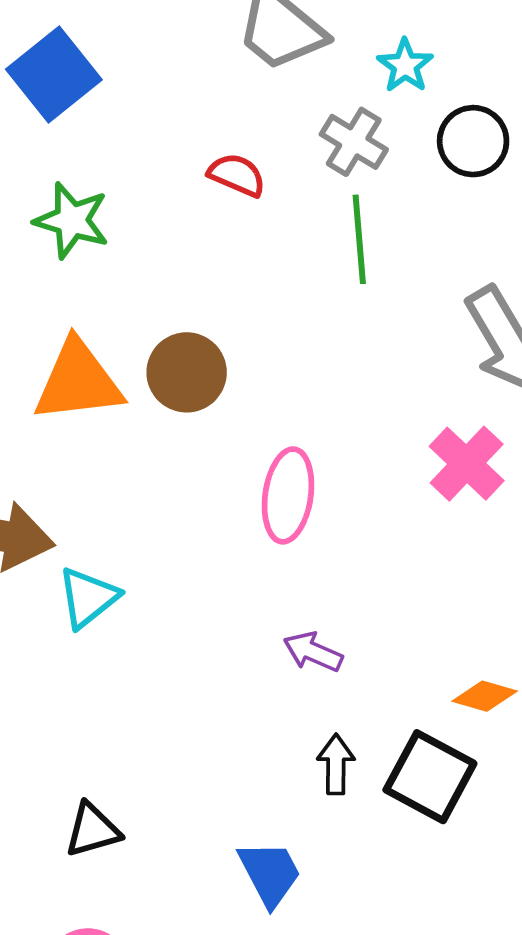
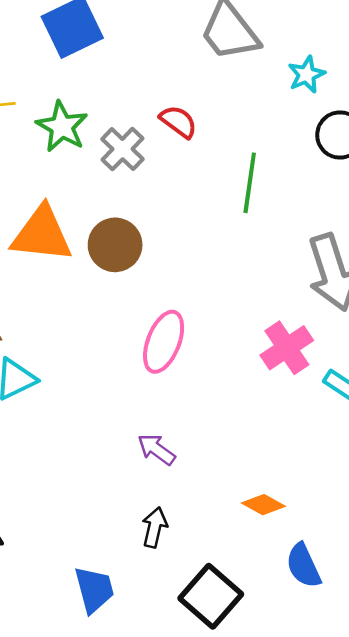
gray cross: (354, 142) -> (122, 149), moved
black square: (430, 777) -> (211, 596), moved

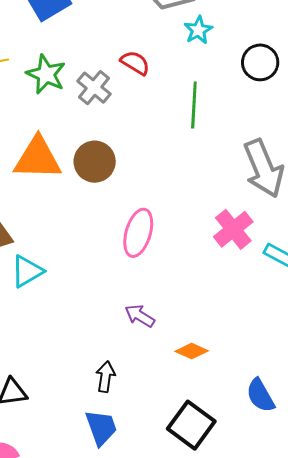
cyan star: (306, 75) -> (198, 30), moved
orange diamond: (263, 505) -> (192, 351), moved
black arrow: (154, 527) -> (105, 377), moved

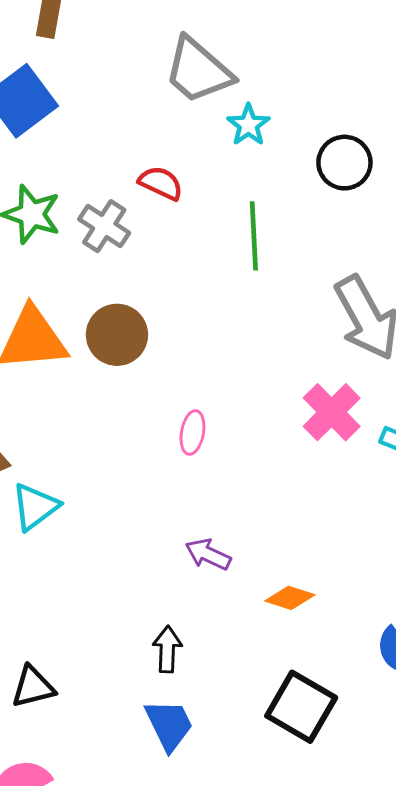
pink ellipse: (138, 233) -> (192, 433), size x0.6

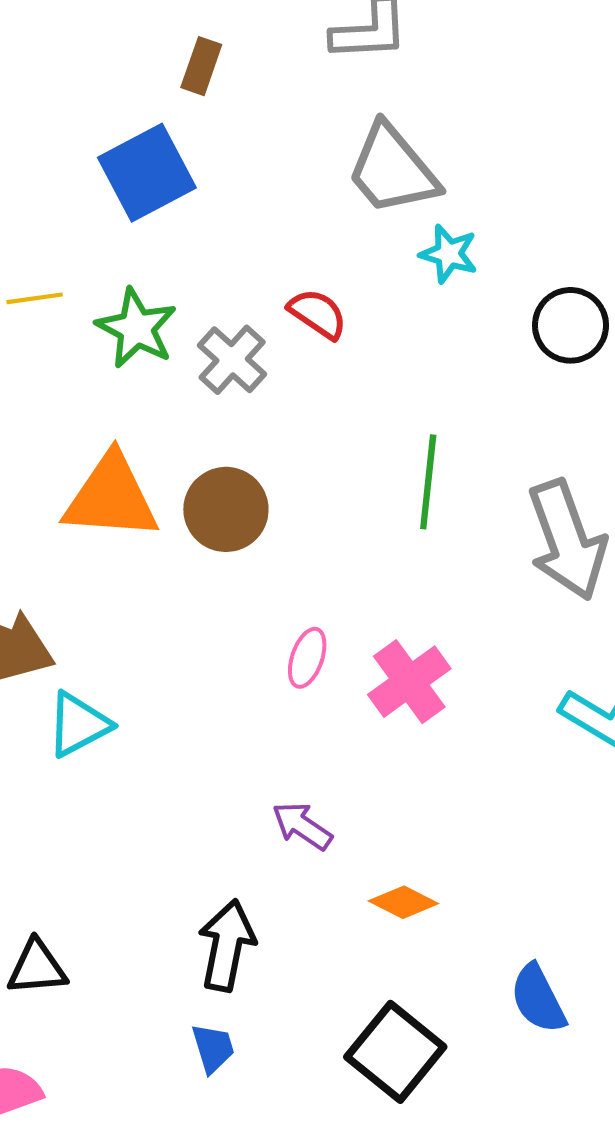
cyan star: (248, 125) -> (449, 254), turned -30
green line: (254, 236) -> (428, 482), moved
pink cross: (332, 412) -> (409, 682), moved
black arrow: (167, 649) -> (227, 945), size x1.4
blue trapezoid: (169, 725) -> (213, 1048), size x0.7

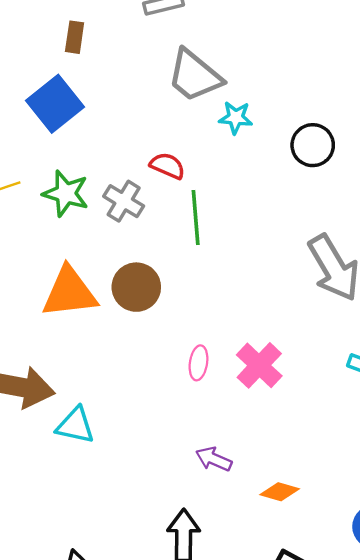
green line: (428, 482) -> (196, 218), moved
cyan triangle: (78, 725) -> (75, 425), turned 51

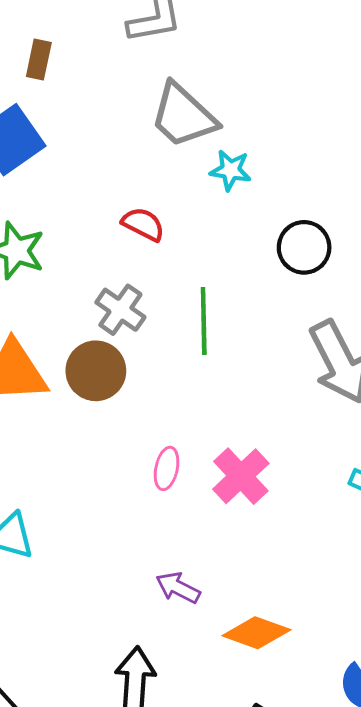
black circle: (313, 145) -> (304, 247), moved
gray cross: (124, 201) -> (120, 310), moved
green line: (196, 218) -> (204, 321), moved
orange diamond: (280, 492) -> (256, 633), size x1.4

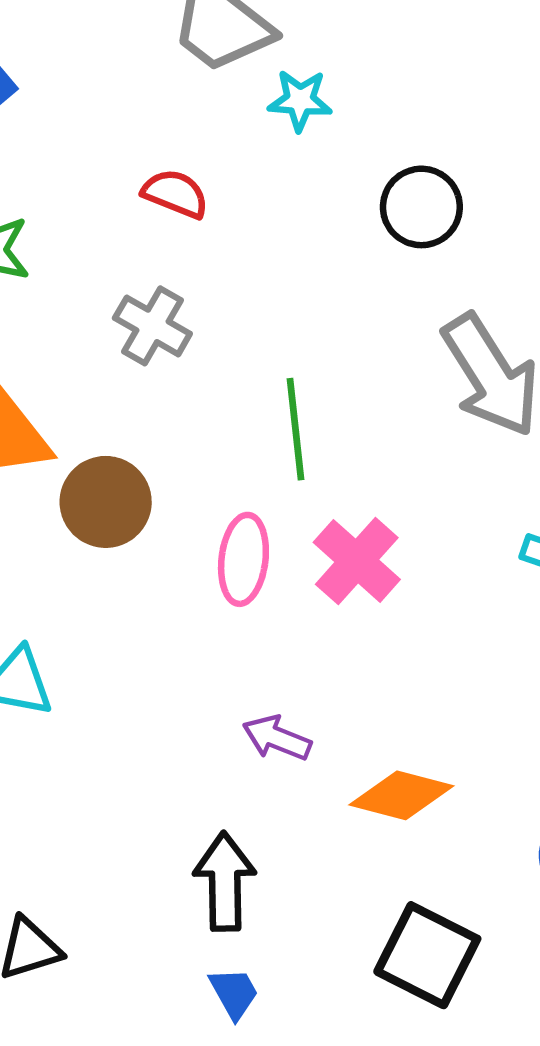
green line: (204, 321) -> (296, 429), moved
brown circle: (96, 371) -> (106, 502), moved
pink ellipse: (167, 468) -> (243, 559), size x1.4

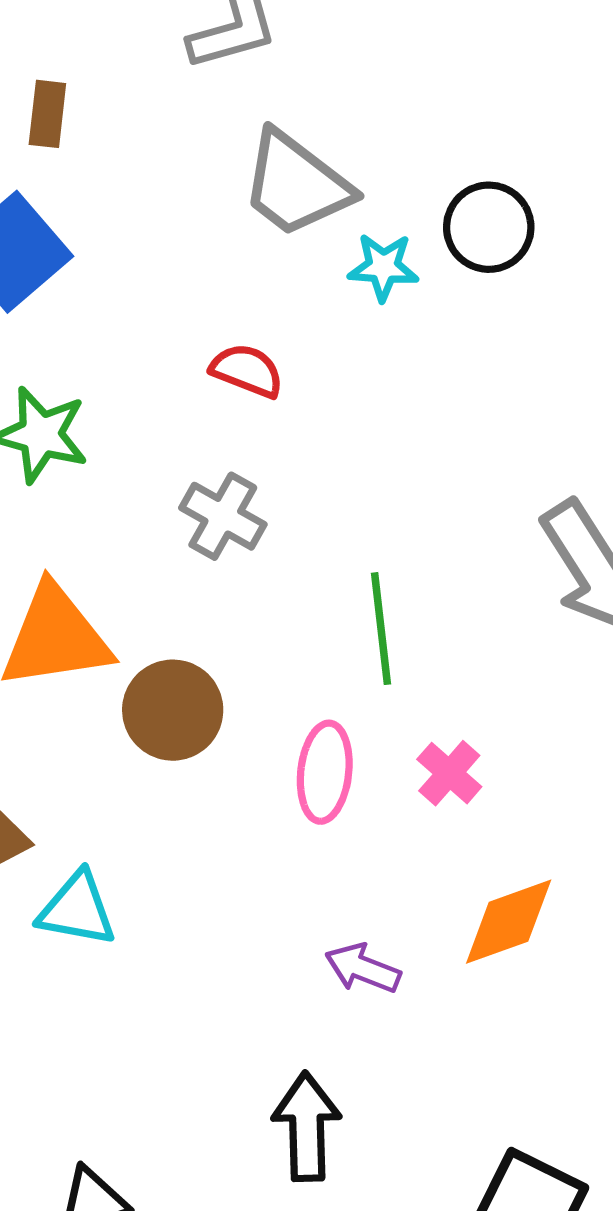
black circle: (421, 207) -> (489, 227), moved
pink cross: (357, 561) -> (449, 773), size x0.7
orange diamond: (401, 795) -> (509, 922), moved, turned -34

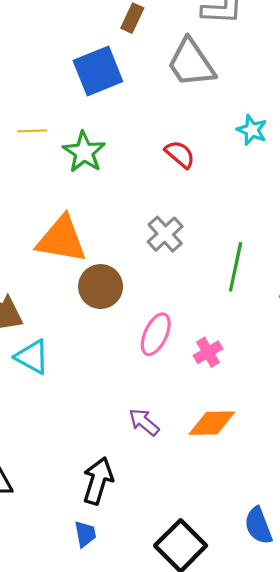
gray trapezoid: (296, 184) -> (191, 63), moved
gray cross: (223, 516) -> (165, 234), moved
green line: (381, 629) -> (236, 267), moved

